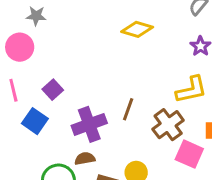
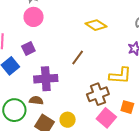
pink circle: (20, 47) -> (34, 17), moved
brown line: (128, 109) -> (78, 57), moved

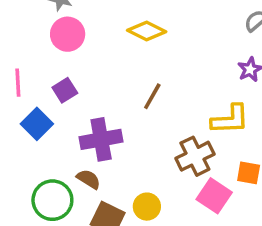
yellow diamond: (96, 25) -> (147, 31), moved
brown semicircle: (36, 100) -> (89, 179), turned 32

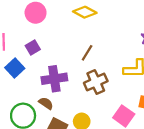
brown cross: (195, 156) -> (96, 82), moved

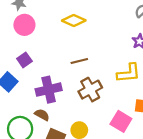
brown line: (87, 53) -> (79, 61), turned 49

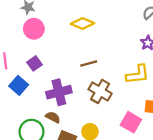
brown cross: (90, 90) -> (100, 91), turned -30

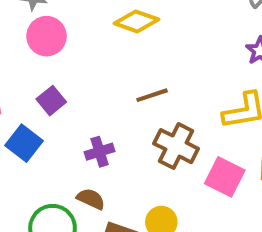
purple cross: (59, 92) -> (100, 152), size x0.6
pink square: (131, 122) -> (225, 177), moved

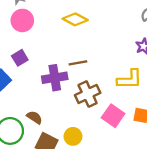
brown cross: (176, 146) -> (88, 94), turned 30
purple cross: (100, 152) -> (55, 78), moved, size x1.5

